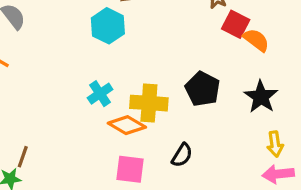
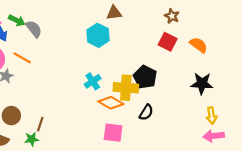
red square: (236, 24) -> (168, 42), moved
black pentagon: (203, 89) -> (145, 77), moved
black star: (261, 97) -> (202, 83), turned -30
black semicircle: (182, 155) -> (146, 112), moved

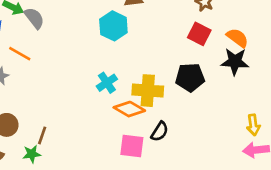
black pentagon: (145, 77) -> (190, 77), moved, turned -30
black star: (202, 83) -> (235, 62), moved
black semicircle: (146, 112) -> (160, 131), moved

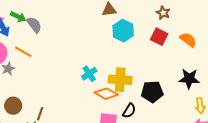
cyan hexagon: (113, 26) -> (123, 31), moved
black star: (235, 62) -> (189, 79), moved
black pentagon: (190, 77) -> (152, 92), moved

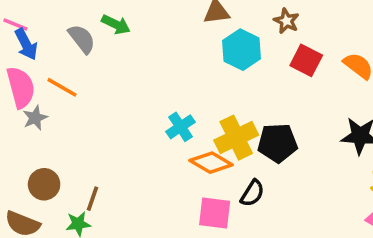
brown star: (163, 13) -> (286, 21), moved
green arrow: (18, 17) -> (116, 24), moved
yellow cross: (120, 80) -> (236, 138), turned -30
black pentagon: (152, 92) -> (277, 143), moved

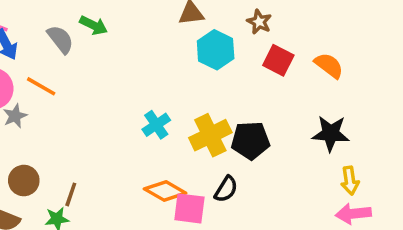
orange diamond: (211, 163) -> (165, 191), moved

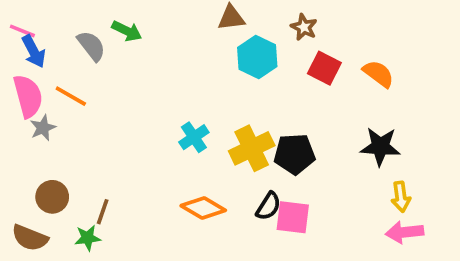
pink square: (189, 208) -> (293, 217), moved

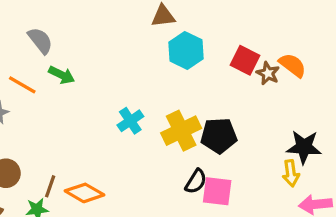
brown star: (304, 27) -> (268, 73), moved
green arrow: (127, 31) -> (62, 75), moved
black star: (380, 146) -> (304, 147), moved
yellow arrow: (401, 197) -> (291, 173), moved
orange diamond: (203, 208) -> (84, 193), moved

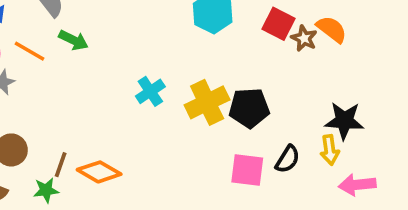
black semicircle: (196, 181) -> (288, 159), moved

